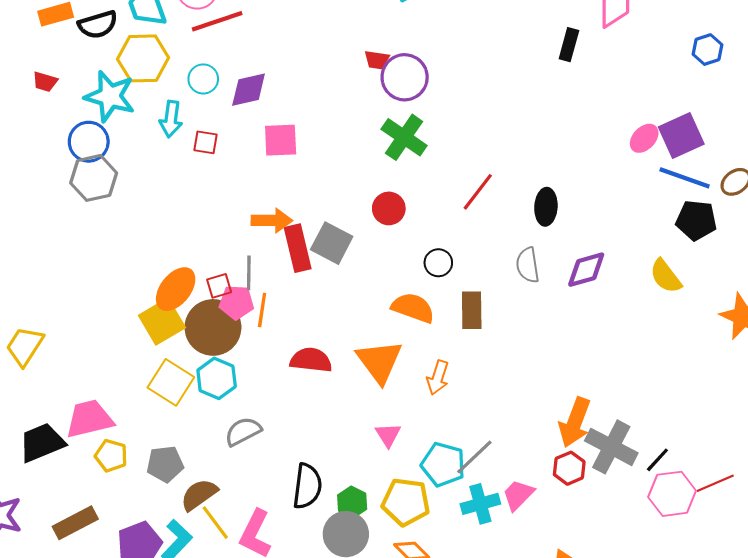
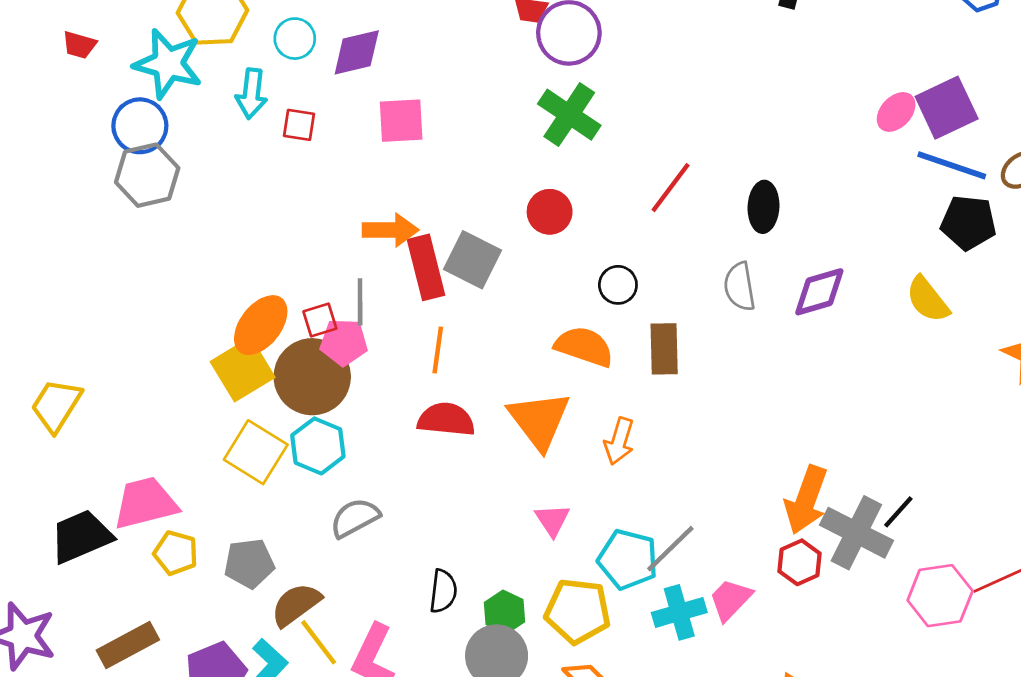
orange line: (262, 310) -> (438, 350), moved
black line: (657, 460) -> (898, 512), moved
black semicircle: (307, 486) -> (443, 591), size x0.7

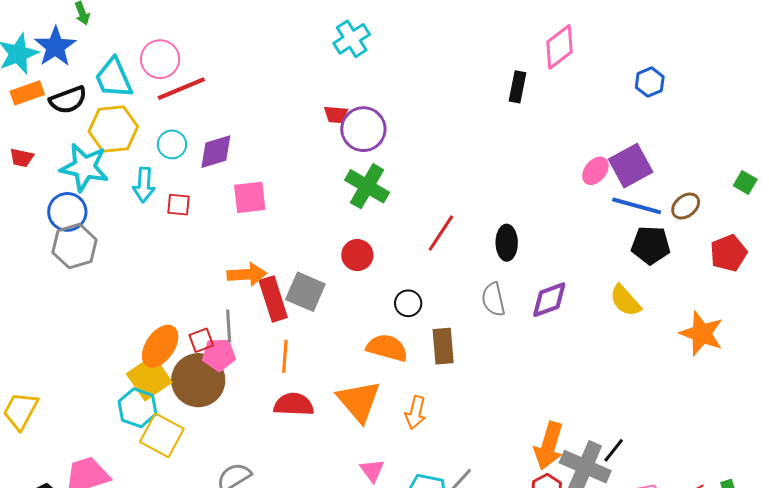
cyan hexagon: (318, 446) -> (138, 408), moved

